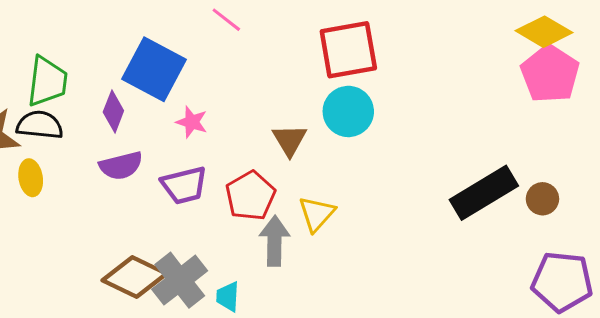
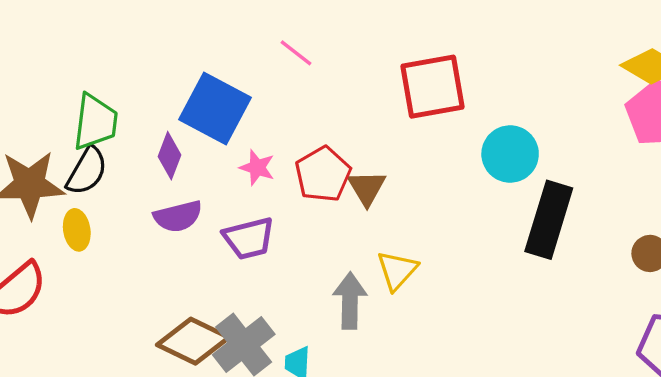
cyan circle: (348, 111) -> (510, 154), moved
black semicircle: (40, 125) -> (87, 171), turned 114
black rectangle: (484, 193) -> (549, 220), moved, turned -42
red pentagon: (250, 196) -> (323, 174), moved

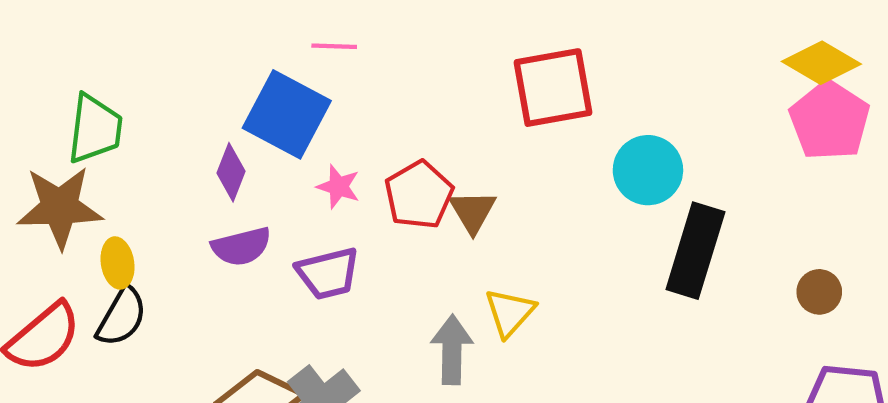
pink line: (296, 53) -> (334, 46), moved, turned -36
green trapezoid: (95, 122) -> (95, 129), moved
black semicircle: (87, 171) -> (122, 317), moved

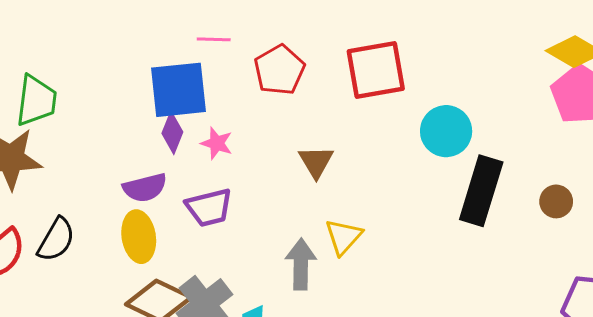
blue square: (287, 114) -> (178, 90), turned -34
purple diamond: (231, 172) -> (172, 133), moved
red pentagon: (419, 195) -> (279, 70), moved
yellow ellipse: (118, 263) -> (139, 237), moved, size x1.4
brown circle: (819, 292) -> (556, 201), moved

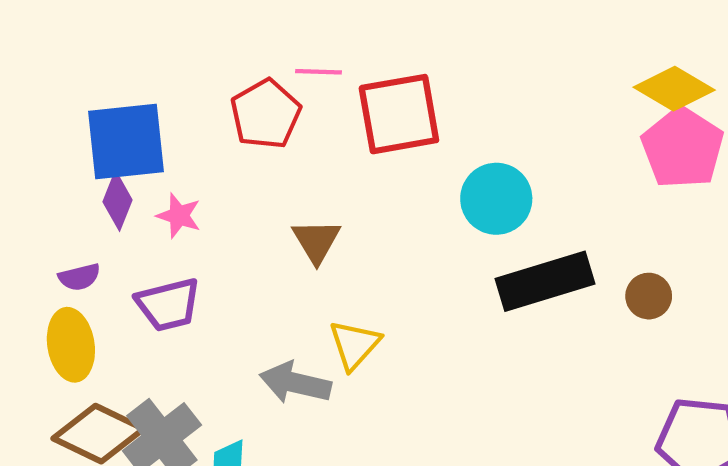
pink line: (214, 39) -> (319, 72), moved
purple semicircle: (145, 188) -> (79, 277), size x0.7
black rectangle: (481, 191) -> (545, 281), turned 56
gray arrow: (301, 264) -> (295, 383), turned -78

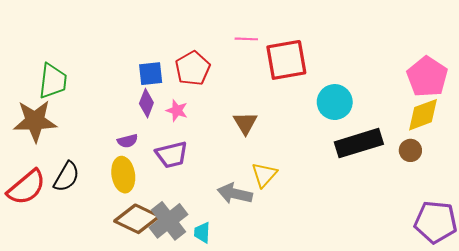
yellow diamond: (674, 89) -> (423, 115), moved, turned -51
red pentagon: (266, 114) -> (193, 68), moved
blue square: (126, 142) -> (151, 74), size x0.6

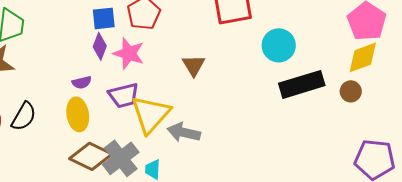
pink star: (177, 110) -> (129, 53), size x1.5
yellow triangle: (264, 175) -> (151, 114), moved, size x1.6

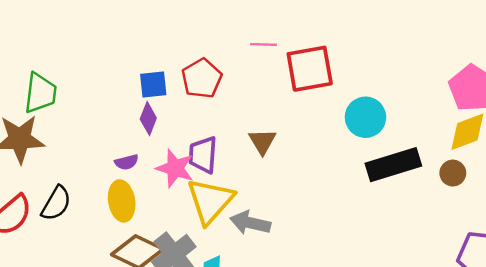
pink star: (129, 53) -> (175, 168), moved
purple trapezoid: (124, 95) -> (203, 155), moved, turned 108

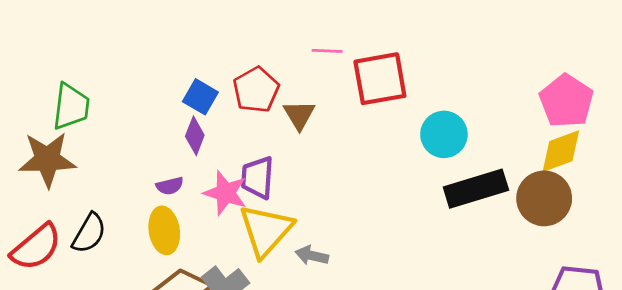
blue square: (153, 84) -> (200, 97), turned 36
brown triangle: (262, 141) -> (299, 115), moved
brown circle: (453, 173) -> (544, 198), size x1.8
gray arrow: (250, 223) -> (312, 255), size x0.7

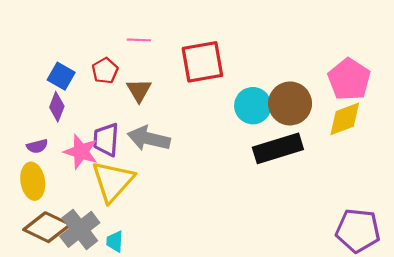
pink line: (327, 51) -> (139, 40), moved
red pentagon: (256, 90) -> (105, 71), size x0.7
brown circle: (544, 198) -> (290, 103), moved
gray arrow: (312, 255) -> (149, 139), moved, size x1.6

